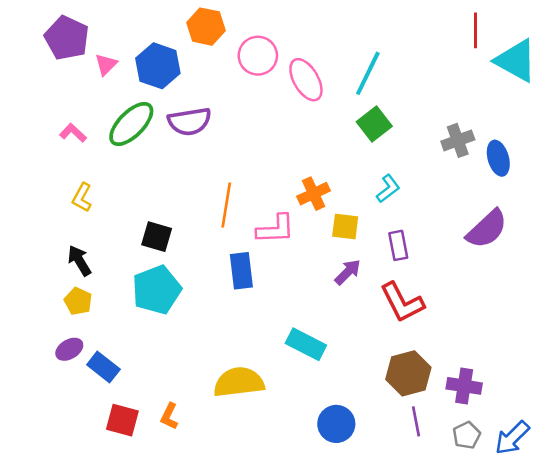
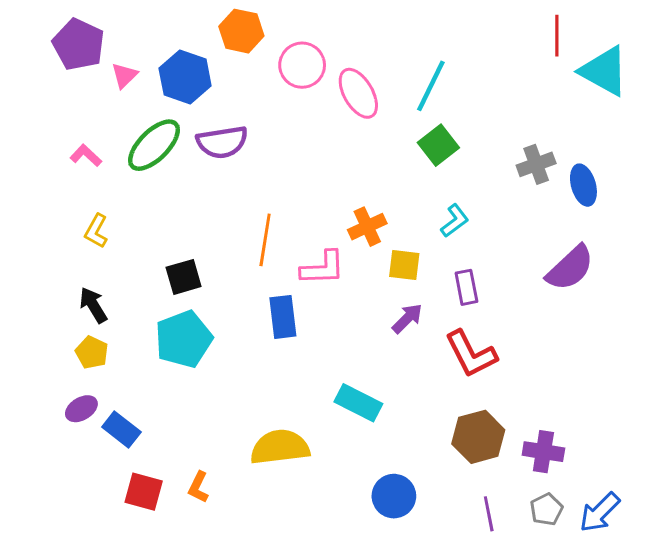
black square: (157, 237) -> (184, 277), turned -32
purple line: (416, 421) -> (489, 514), moved

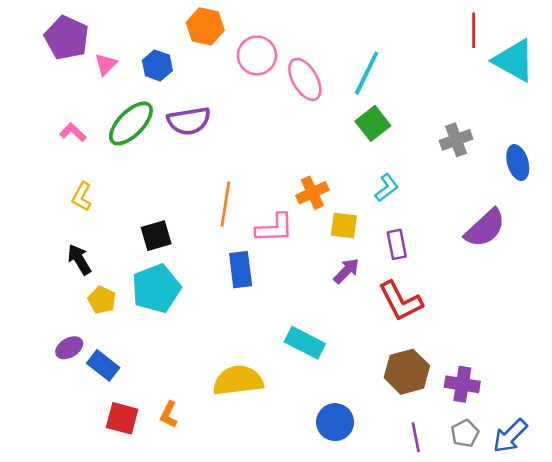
blue hexagon: (185, 77) -> (157, 65), size x0.7
blue ellipse: (583, 185) -> (518, 163), moved
yellow pentagon: (92, 352) -> (102, 300), moved

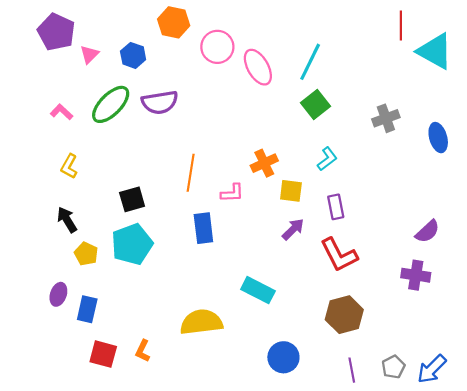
pink L-shape: (275, 228) -> (232, 193), size x0.7
purple semicircle: (485, 228) -> (427, 231), moved, size x0.7
purple ellipse: (69, 348) -> (58, 294), turned -40
blue rectangle: (103, 365) -> (87, 309), turned 65
purple cross: (462, 384) -> (416, 275), moved

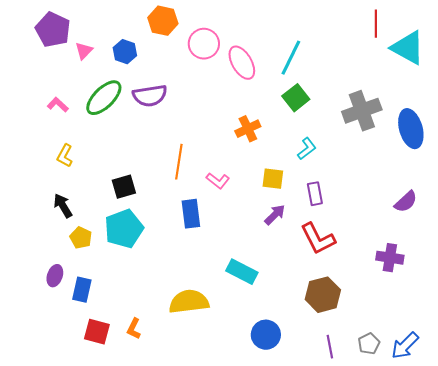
gray cross: (386, 118) -> (362, 111), size x1.5
blue ellipse: (438, 138) -> (411, 129), size x1.4
orange cross: (264, 163) -> (248, 129), moved
pink L-shape: (232, 193) -> (218, 181), turned 40
purple semicircle: (427, 231) -> (406, 202), moved

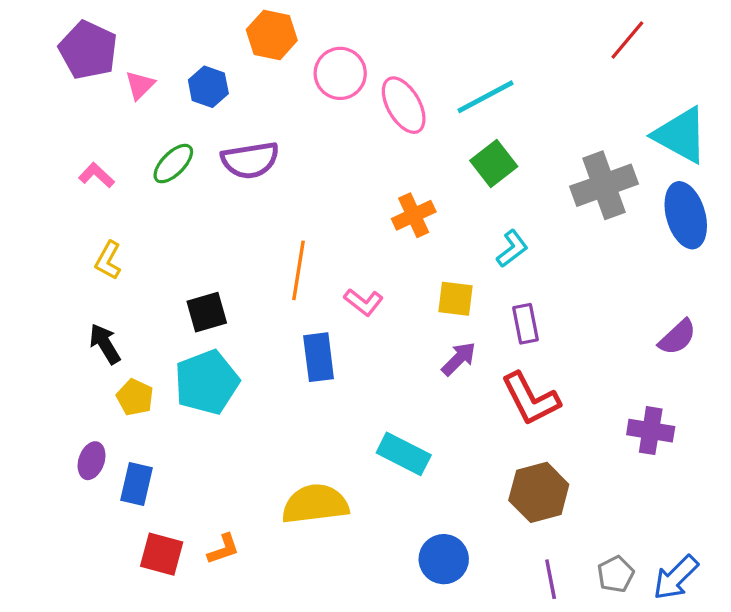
red line: (376, 24) -> (627, 40), turned 40
cyan triangle: (408, 48) -> (681, 135), moved
cyan line: (291, 58) -> (485, 97), turned 36
green ellipse: (104, 98) -> (173, 164), size x0.7
orange L-shape: (134, 329) -> (223, 549), turned -135

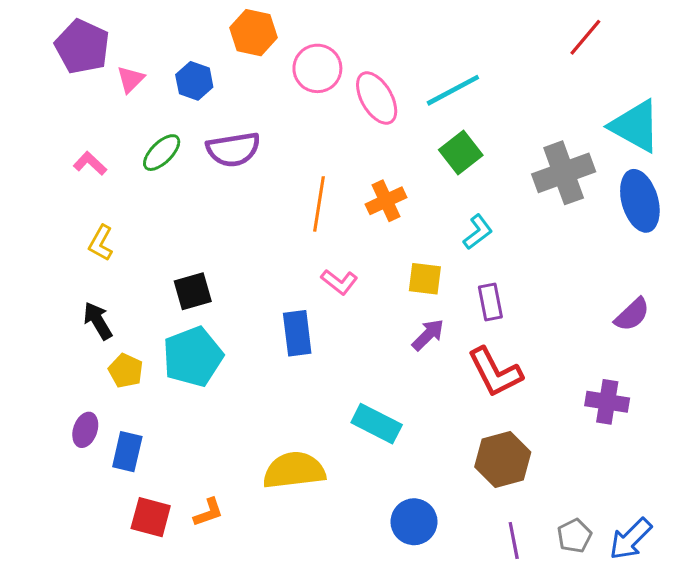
orange line: (298, 270) -> (319, 204), moved

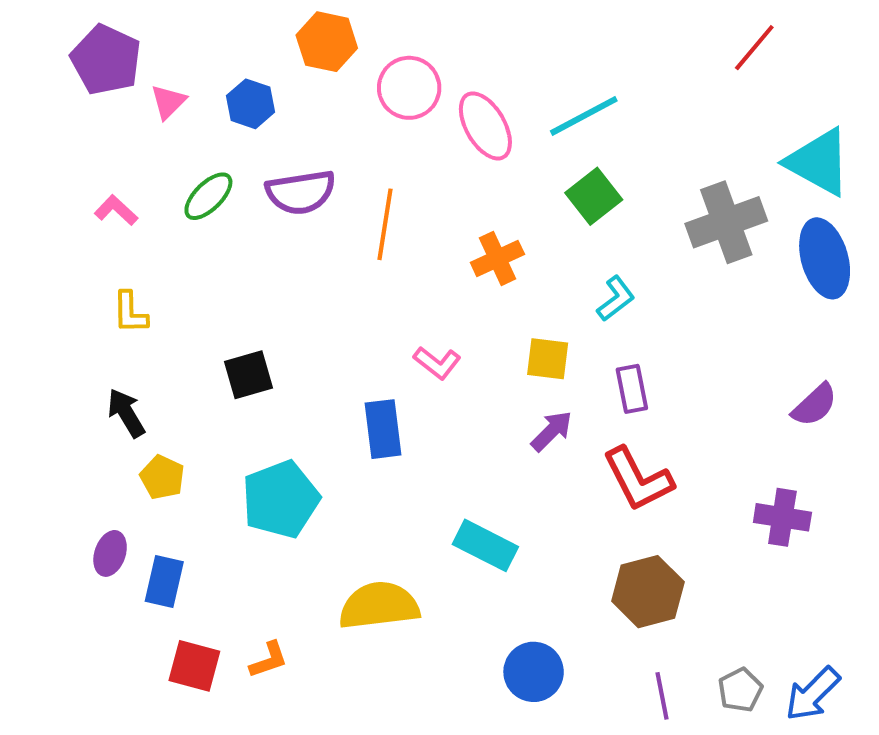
orange line: (319, 204) -> (385, 224), moved
yellow L-shape: (101, 243) -> (130, 313), turned -30
cyan pentagon: (193, 357) -> (281, 499), moved

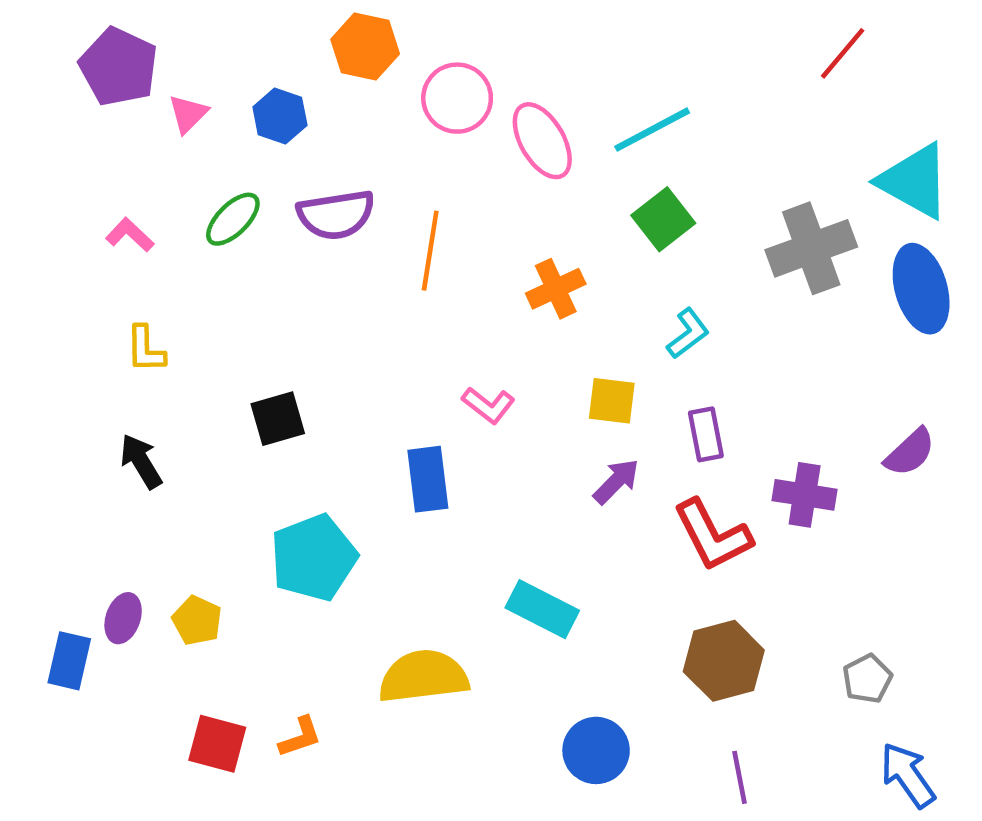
yellow pentagon: (162, 477) -> (197, 620), moved
purple cross: (782, 517) -> (805, 495), moved
blue rectangle: (164, 582) -> (69, 661), moved
gray pentagon: (740, 690) -> (867, 679), moved
blue arrow: (813, 694) -> (908, 775), turned 100

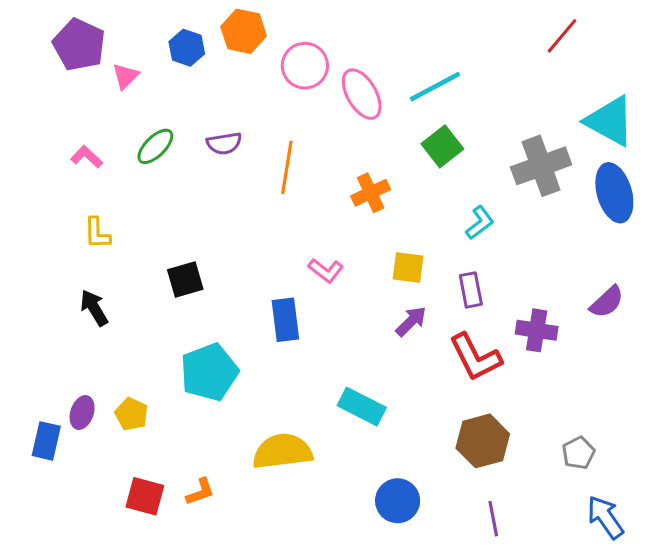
blue hexagon: (280, 116) -> (187, 48), moved
purple semicircle: (336, 215) -> (224, 143), size x0.7
cyan L-shape: (688, 333) -> (480, 223), moved

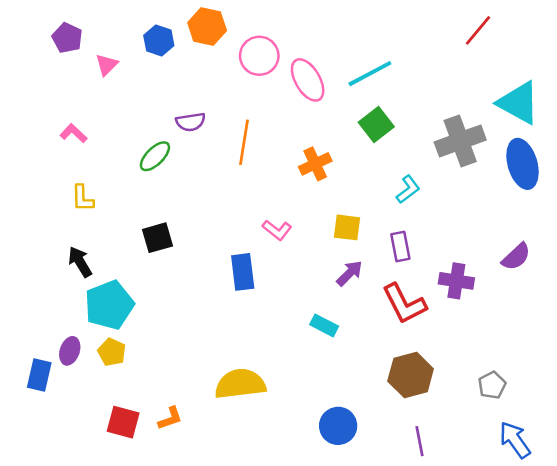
purple pentagon: (79, 45) -> (67, 38), size x0.7
green ellipse: (155, 146) -> (155, 156), moved
cyan pentagon: (209, 372) -> (109, 305), moved
cyan rectangle: (362, 407) -> (324, 325), moved, size x0.7

